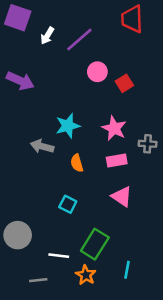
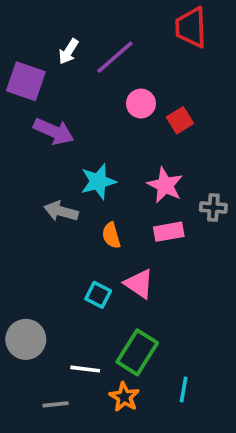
purple square: (18, 18) -> (26, 81), moved
purple arrow: (20, 81) -> (54, 131), moved
pink triangle: (122, 197) -> (139, 284), moved

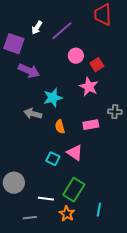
pink star: (165, 185) -> (89, 87), moved

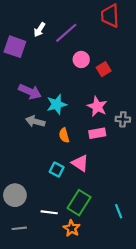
purple arrow: (29, 71) -> (30, 92), moved
pink star: (89, 87) -> (97, 107), moved
cyan line: (99, 210) -> (119, 211), moved, turned -32
gray line: (30, 218) -> (19, 228), moved

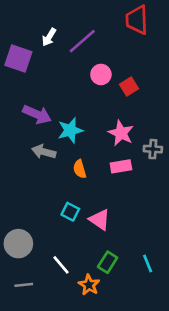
pink triangle: (80, 163) -> (100, 220), moved
green rectangle: (79, 203) -> (108, 262), moved, size x0.7
white line: (49, 212) -> (61, 265), turned 42

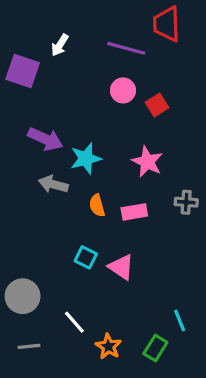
purple line: (82, 41) -> (126, 48), moved, turned 56
gray cross: (153, 149) -> (186, 202), moved
pink rectangle: (121, 166) -> (134, 212), moved
green rectangle: (108, 262) -> (155, 348), moved

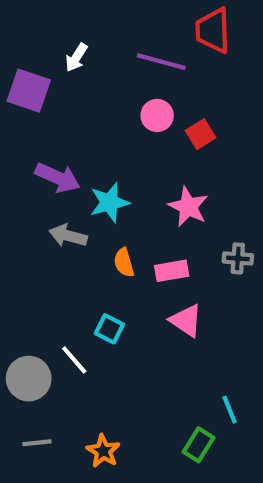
pink triangle: (121, 267) -> (186, 321), moved
white line: (74, 322) -> (74, 360), moved
orange star: (108, 346) -> (103, 451), moved

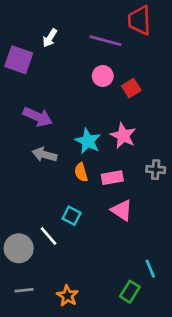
cyan star: (109, 202) -> (88, 141), moved, turned -30

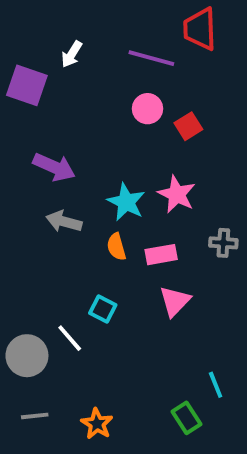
pink triangle: (122, 210) -> (175, 301), turned 40
green rectangle: (130, 292) -> (186, 418), turned -65

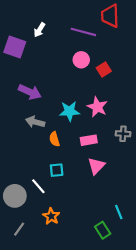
cyan star: (126, 202) -> (69, 111), turned -30
orange semicircle: (116, 247) -> (54, 139), moved
cyan square: (103, 309) -> (57, 170), turned -32
gray line: (35, 416) -> (19, 229), turned -48
orange star: (97, 424) -> (51, 216), moved

